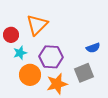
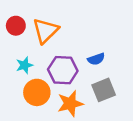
red circle: (11, 35) -> (16, 26), moved
blue semicircle: (93, 48) -> (96, 59), moved

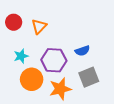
orange triangle: (45, 31) -> (39, 26), size x0.7

